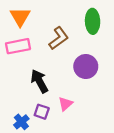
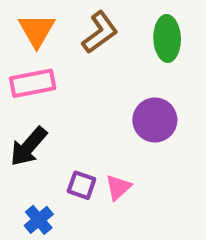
brown L-shape: (59, 38) -> (100, 32), moved
black arrow: (39, 81) -> (29, 146), moved, turned -110
purple square: (42, 112) -> (82, 185), moved

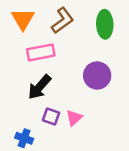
pink rectangle: (33, 83) -> (41, 52), moved
black arrow: (29, 146) -> (39, 87), moved
blue cross: (39, 220) -> (24, 138), turned -30

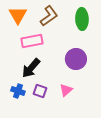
pink triangle: (74, 118) -> (66, 90), moved
blue cross: (24, 138) -> (18, 91), moved

